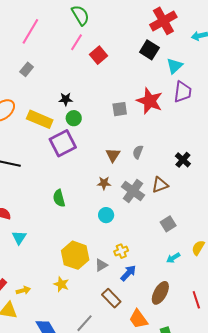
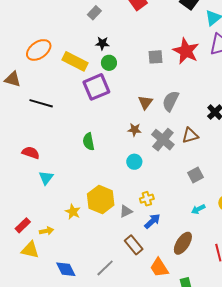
gray rectangle: (27, 69) -> (94, 13), moved
gray semicircle: (138, 152) -> (171, 101), size x1.5
yellow star: (61, 284) -> (73, 212), moved

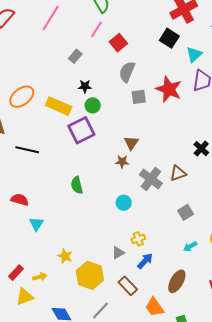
gray semicircle: (171, 101) -> (127, 72), moved
brown star: (134, 130) -> (122, 162), moved
yellow hexagon: (101, 200) -> (90, 275), moved
yellow triangle: (30, 250) -> (25, 297), turned -30

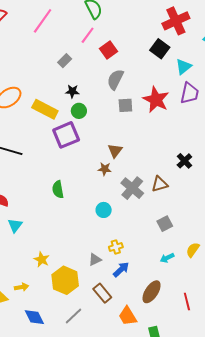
yellow arrow: (40, 277) -> (22, 287), moved

